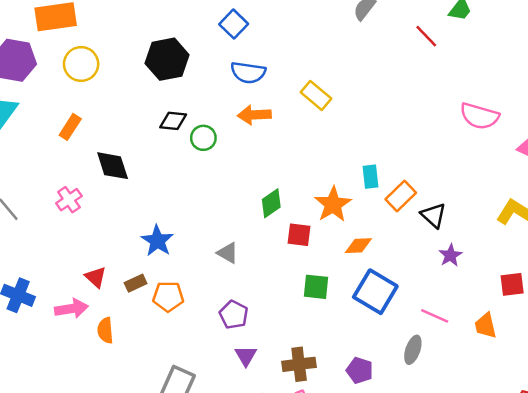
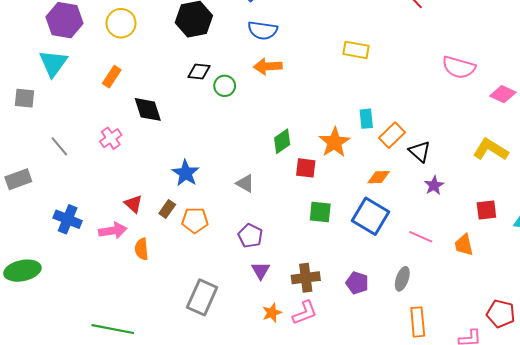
yellow rectangle: (316, 95) -> (356, 50), moved, turned -30
orange diamond: (358, 246) -> (379, 177), moved
brown rectangle: (136, 283) -> (167, 209), turned -30
gray ellipse: (413, 350) -> (402, 279), moved

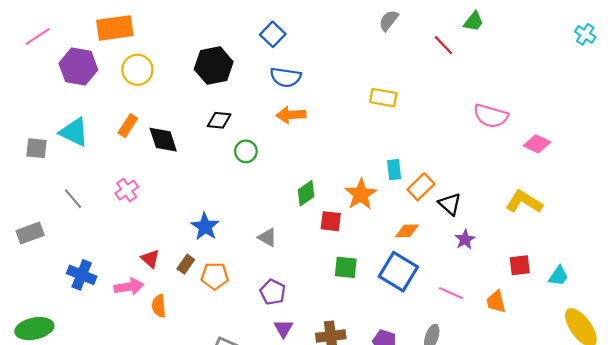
cyan triangle: (53, 63) -> (74, 132), moved, turned -40
green circle: (225, 86) -> (246, 151), moved
black diamond: (148, 109) -> (163, 140), moved

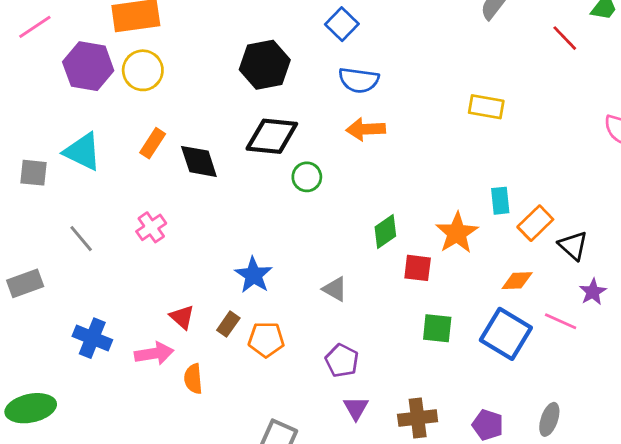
yellow circle: (137, 70) -> (143, 70), moved
black diamond: (219, 120) -> (272, 136), size x1.6
pink line: (451, 293) -> (561, 321), moved

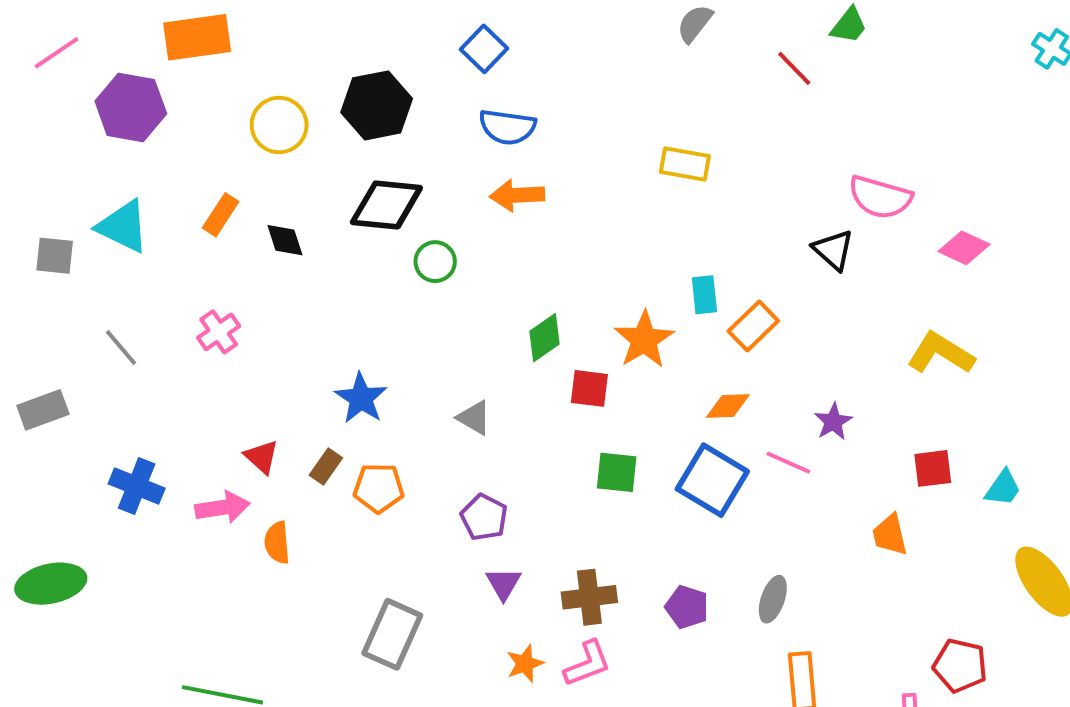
yellow circle: (143, 70) -> (279, 125), moved
black diamond: (199, 161) -> (285, 240), size x0.7
black triangle: (573, 246) -> (833, 250), moved

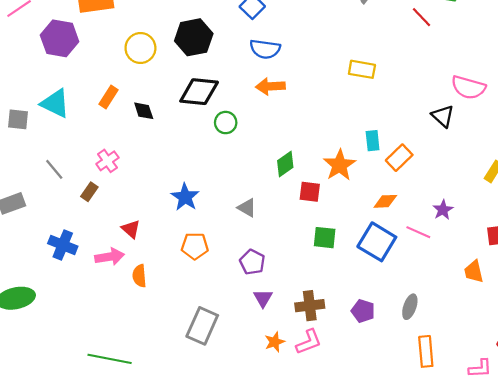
brown rectangle: (326, 466) -> (89, 192), moved

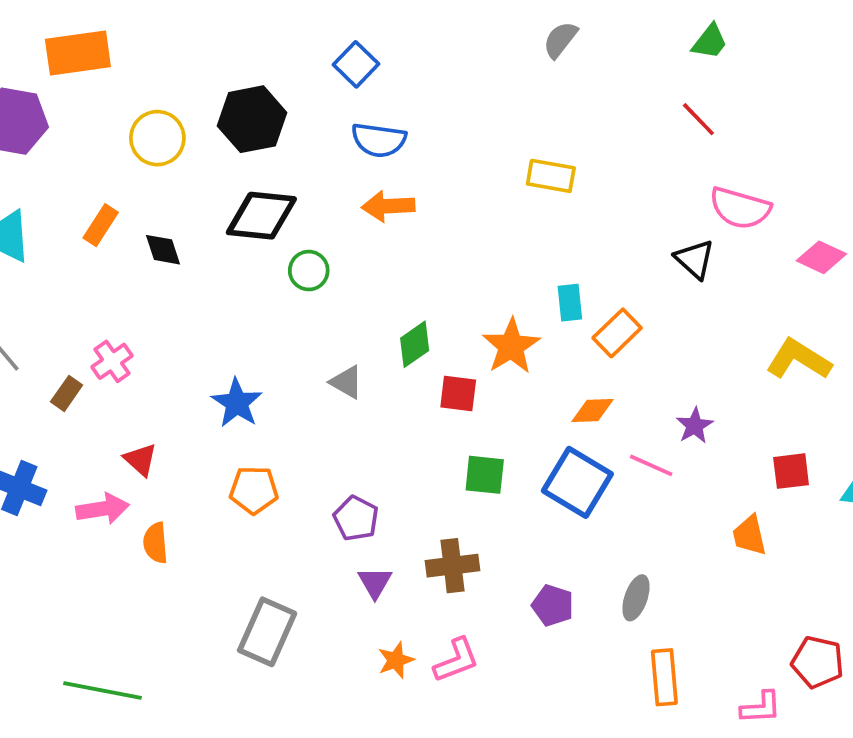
red line: (422, 17) -> (698, 119), moved
pink cross: (107, 161) -> (112, 361), moved
gray triangle: (247, 208) -> (347, 382), moved
brown cross: (310, 306) -> (452, 566), moved

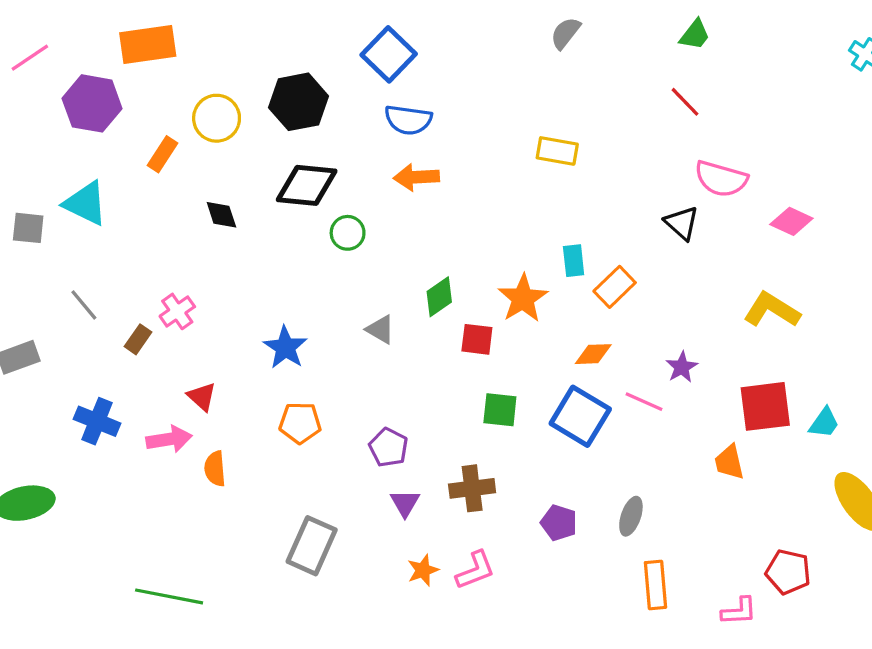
blue square: (356, 64) -> (389, 54), size x1.4
orange rectangle: (101, 225) -> (163, 154), moved
red square: (791, 471) -> (765, 406), size x1.6

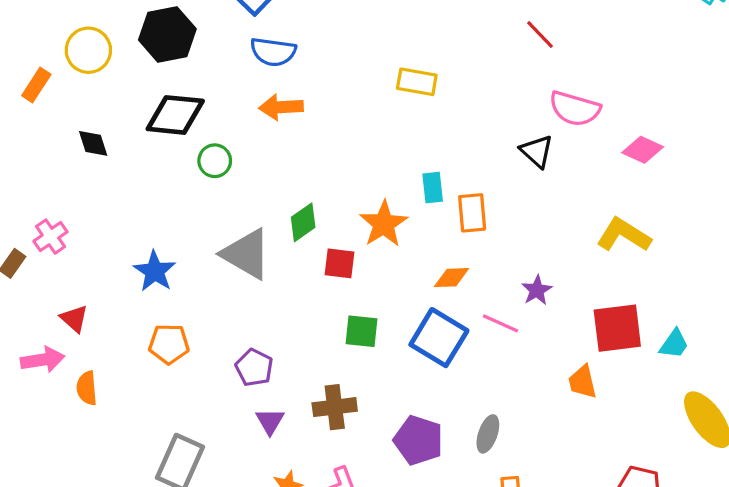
orange rectangle: (615, 287) -> (472, 213), turned -51
gray triangle: (380, 329) -> (246, 254), size x1.8
purple pentagon: (559, 523) -> (418, 440), size x1.4

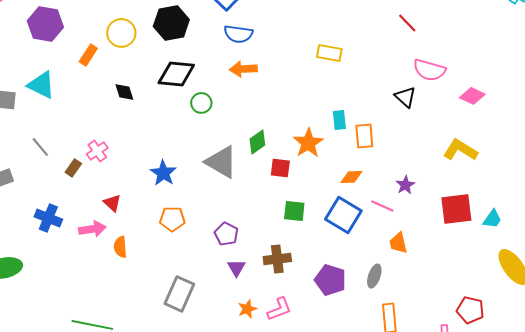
orange trapezoid: (583, 382) -> (398, 243), moved

